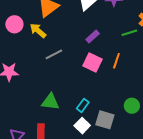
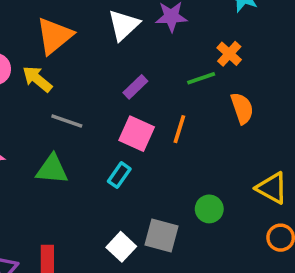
gray line: (54, 54) -> (67, 121), turned 48
green triangle: (50, 102) -> (52, 169), moved
cyan rectangle: (83, 105) -> (119, 175), moved

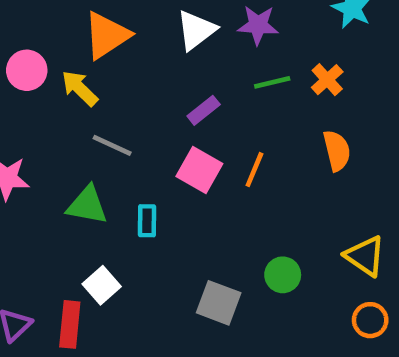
green line: (201, 78) -> (272, 82), moved
cyan rectangle: (119, 175) -> (147, 221), moved, turned -40
white square: (121, 247) -> (102, 285), moved

